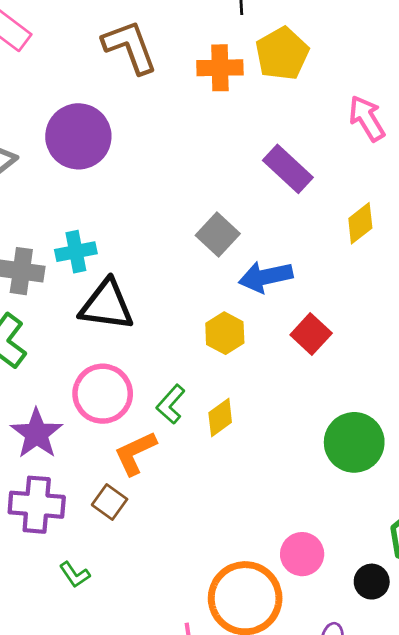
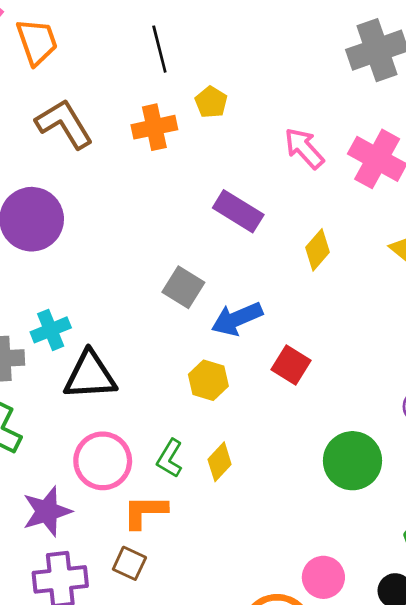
yellow pentagon: (282, 54) -> (211, 102), size x0.6
purple star: (37, 434) -> (47, 511), turned 30
orange L-shape: (135, 453) -> (145, 512), turned 36

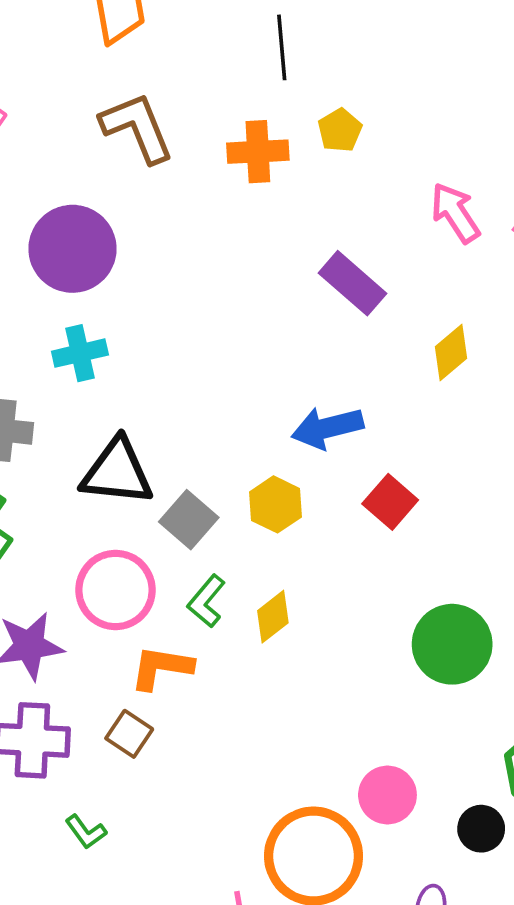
gray square: (183, 287) -> (189, 520), moved
cyan cross: (51, 330) -> (80, 353), moved

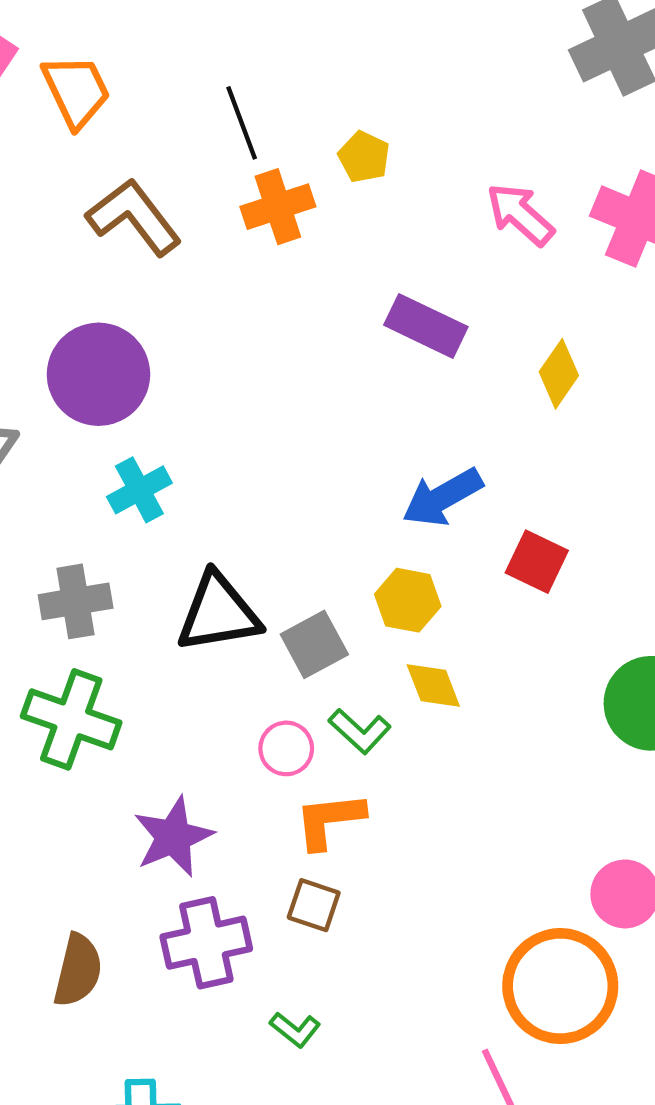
black line: (282, 47) -> (242, 123), moved
gray square: (189, 520) -> (314, 644), turned 36
pink circle: (115, 590) -> (286, 748), moved, size x0.6
green L-shape: (206, 601) -> (360, 731), turned -72
yellow diamond: (273, 617) -> (433, 685), moved, turned -58

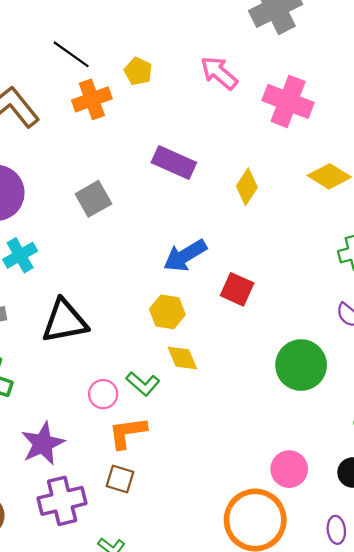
black line: (242, 123) -> (71, 54), turned -33
pink arrow: (520, 214) -> (219, 73), moved
gray square: (314, 644) -> (93, 199), moved

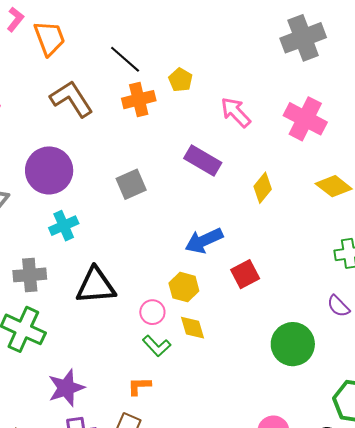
pink arrow: (219, 73) -> (236, 112), moved
red square: (237, 289) -> (245, 274), turned 32
pink circle: (103, 394) -> (152, 312), moved
orange L-shape: (128, 433) -> (139, 386), size x0.7

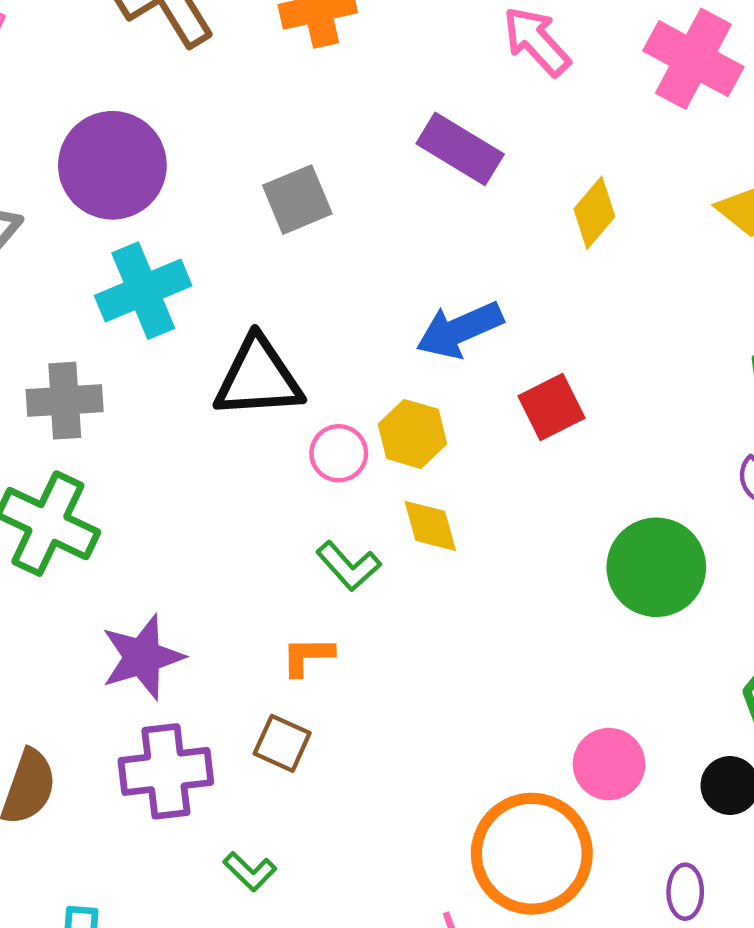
cyan cross: (64, 226) -> (143, 291), size x1.4
black triangle: (96, 286) -> (258, 378), moved
pink circle: (152, 312) -> (339, 453), moved

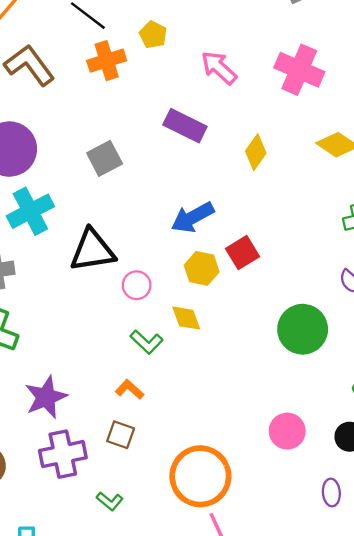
yellow hexagon: (412, 434) -> (202, 268), moved
orange L-shape: (308, 656) -> (130, 389), turned 48
orange circle: (532, 854) -> (200, 476), moved

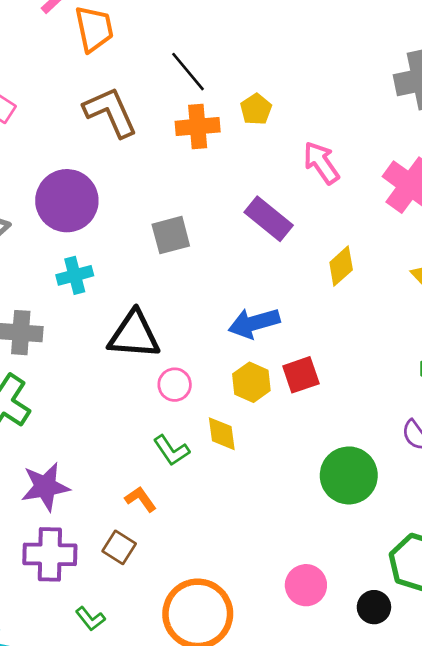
cyan cross: (30, 211) -> (75, 275), size x0.7

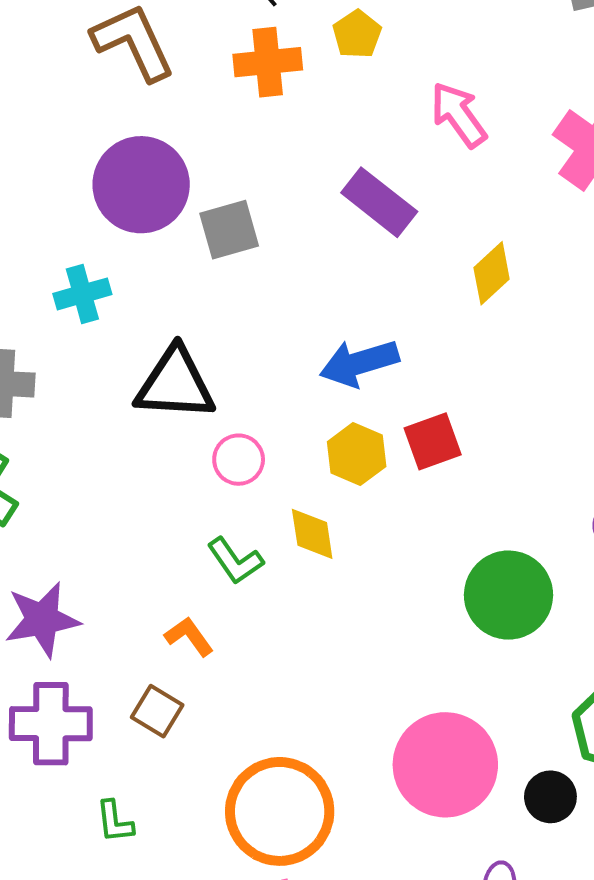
purple circle: (67, 201) -> (141, 185), moved
pink circle: (306, 585) -> (445, 765), size x1.6
green L-shape: (90, 619) -> (115, 822), turned 32

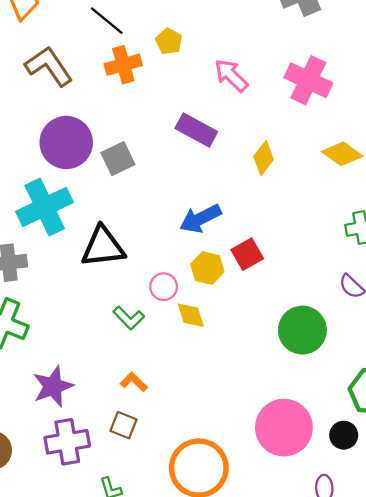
cyan cross: (82, 294) -> (45, 207), size x1.8
pink circle: (239, 460) -> (164, 287), moved
green L-shape: (235, 561) -> (129, 318), moved

